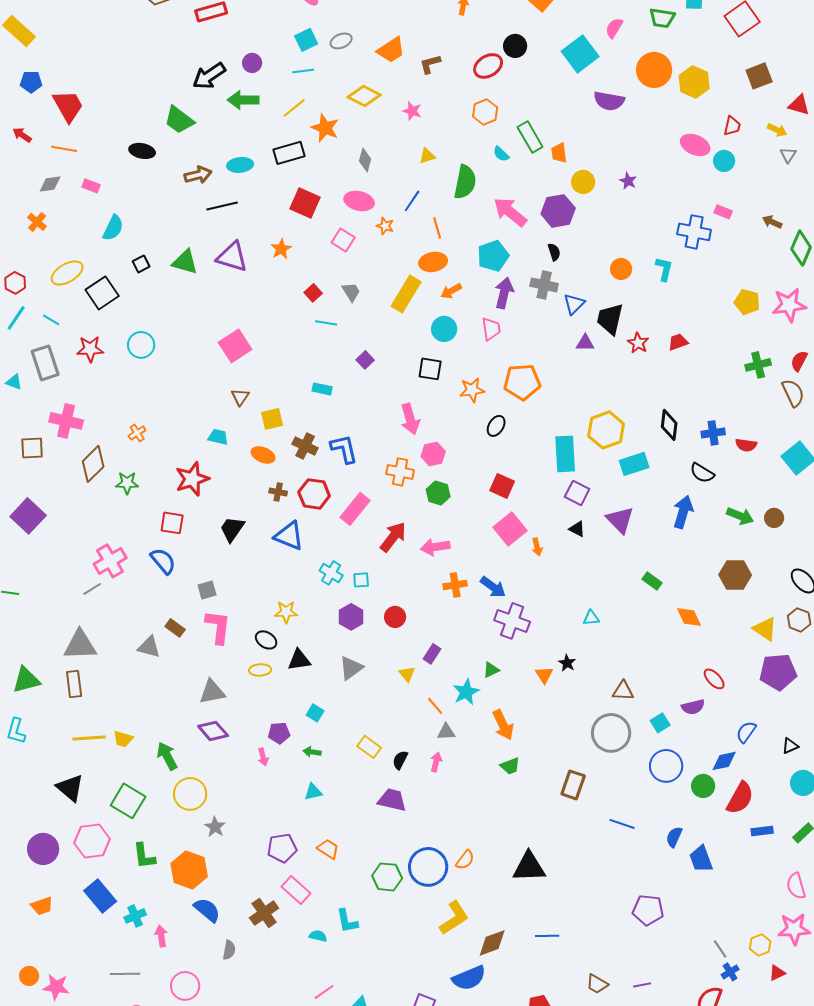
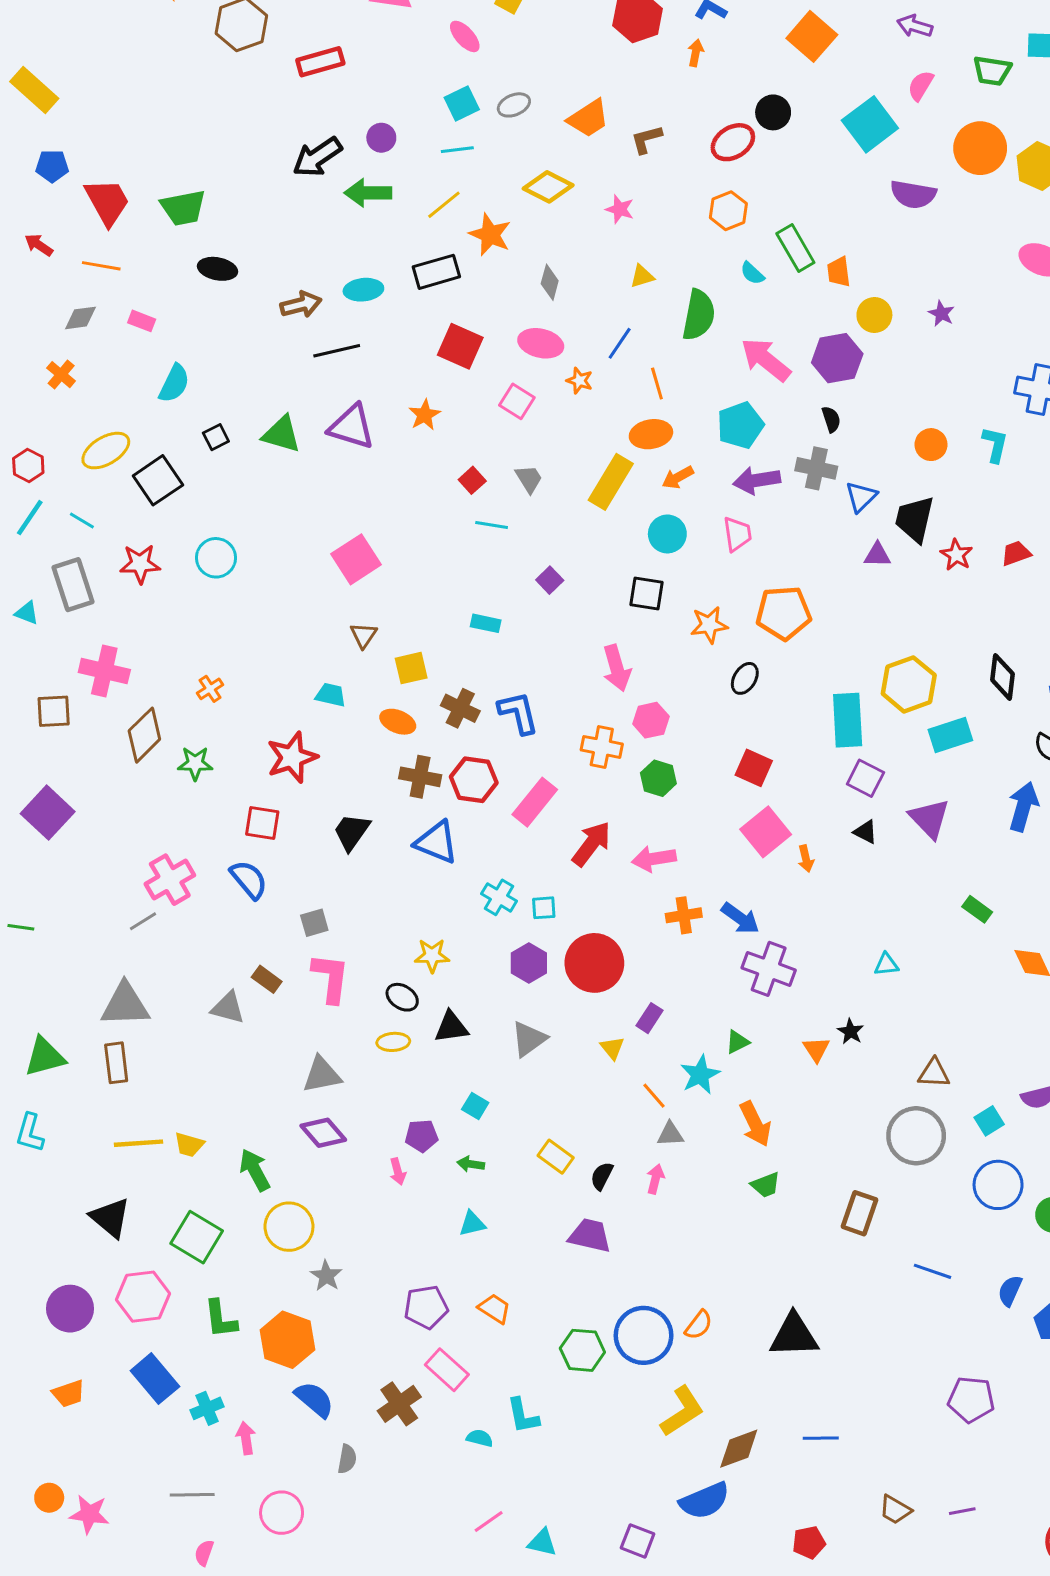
green trapezoid: (179, 120) -> (183, 208), moved, turned -48
purple arrow: (504, 293) -> (757, 480), turned -112
brown cross: (278, 492) -> (420, 777), size x1.5
red circle: (395, 617) -> (594, 963), size x1.8

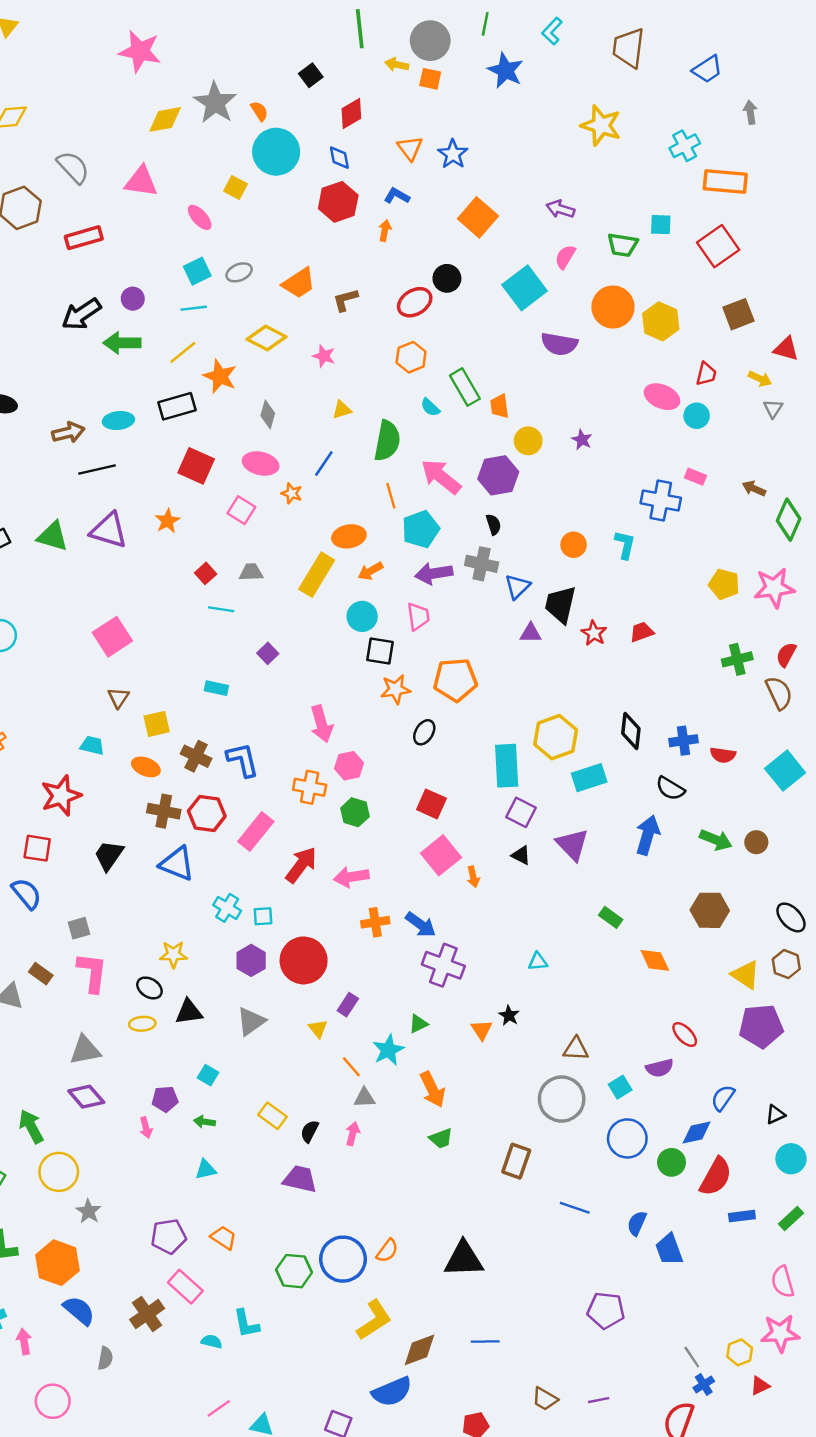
orange line: (657, 384) -> (391, 496), moved
gray trapezoid: (529, 479) -> (251, 572), turned -60
black square: (646, 594) -> (380, 651), moved

